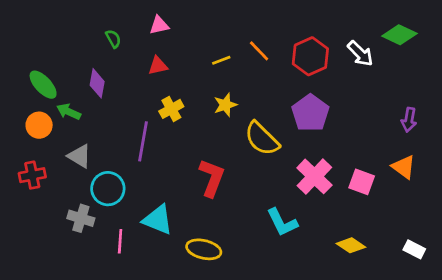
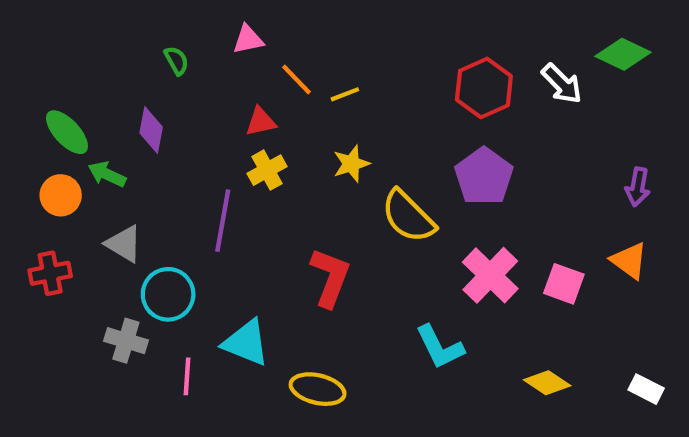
orange line: (259, 51) -> (297, 80), moved
red triangle: (158, 66) -> (261, 122), moved

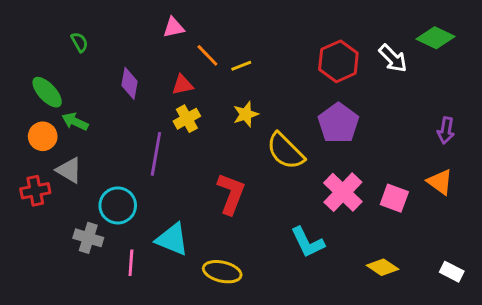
green semicircle: (176, 61) -> (79, 42), moved
purple diamond: (151, 130) -> (129, 83), moved
gray triangle: (124, 244) -> (69, 170), moved

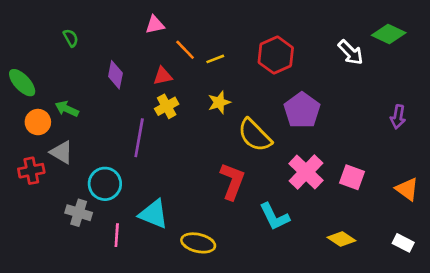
red hexagon: (338, 61) -> (276, 55), moved
green ellipse: (47, 92) -> (22, 83), moved
orange triangle: (440, 182) -> (407, 189), moved
red L-shape: (231, 194) -> (232, 181), moved

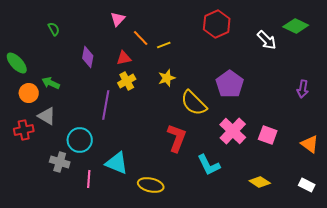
pink triangle: (155, 25) -> (118, 19), turned -35
red hexagon: (276, 55) -> (217, 24), moved

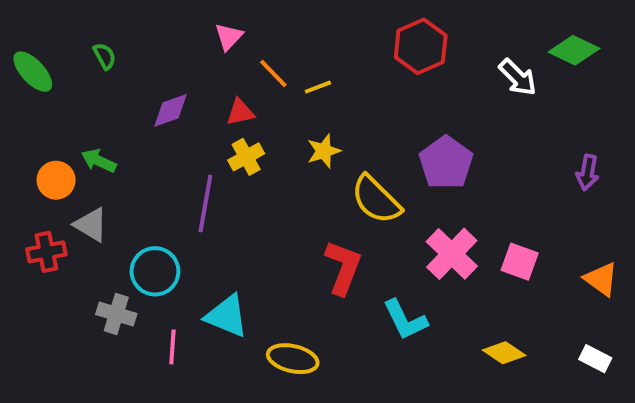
purple diamond: (88, 57) -> (170, 110), turned 60
green ellipse: (17, 63) -> (33, 72), moved

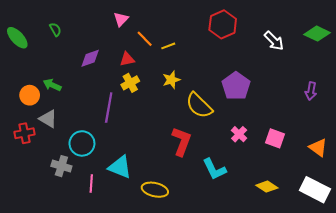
green diamond: (574, 50) -> (317, 34), moved
pink cross: (452, 254) -> (239, 134), size x0.6
white rectangle: (595, 359) -> (315, 190), size x1.8

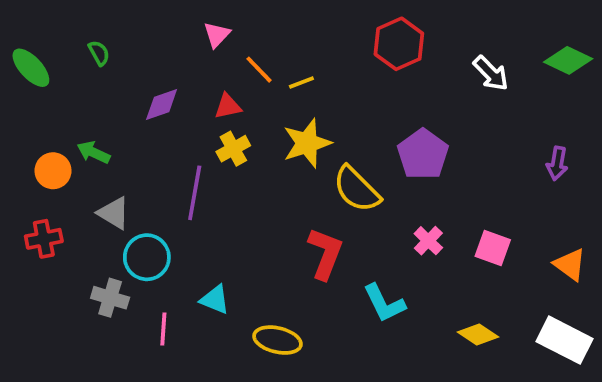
yellow star: (171, 80) -> (307, 143), size x1.5
gray triangle: (48, 119) -> (114, 213), moved
cyan triangle: (120, 167) -> (215, 300), size x0.7

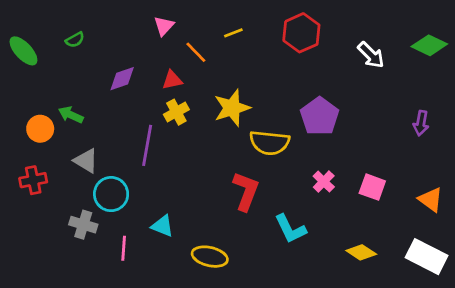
green semicircle: (99, 53) -> (75, 40), turned 90
yellow line: (301, 82) -> (233, 33), moved
yellow semicircle: (357, 189) -> (269, 143), turned -39

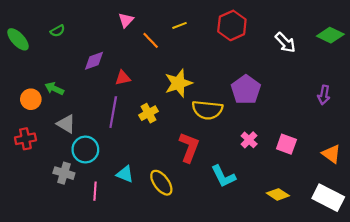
red triangle: (172, 80) -> (123, 78), moved
yellow cross: (176, 112) -> (148, 113), moved
yellow ellipse: (210, 257) -> (161, 183), moved, turned 40

